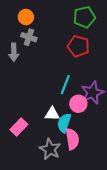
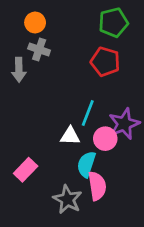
white triangle: (52, 114) -> (70, 136), moved

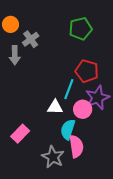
orange circle: (35, 23) -> (11, 24), moved
green pentagon: (113, 23) -> (81, 29), moved
gray cross: (39, 50) -> (31, 39), turned 35
red pentagon: (105, 62) -> (87, 71), moved

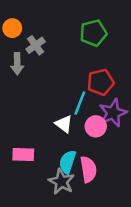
red pentagon: (87, 71) -> (101, 82), turned -30
white triangle: (55, 107) -> (64, 124), turned 35
cyan semicircle: (68, 129) -> (68, 162), moved
pink rectangle: (20, 134) -> (23, 155), turned 48

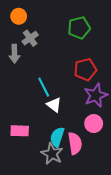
orange circle: (12, 28) -> (19, 16), moved
cyan line: (80, 103) -> (44, 87), moved, turned -48
pink circle: (96, 126) -> (94, 124), moved

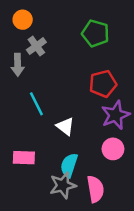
green pentagon: (79, 28) -> (95, 33), turned 30
cyan line: (44, 87) -> (36, 104), moved
pink semicircle: (75, 143) -> (95, 189), moved
gray star: (52, 154) -> (63, 185), turned 30

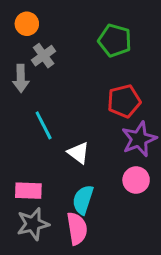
gray star: (63, 185) -> (33, 224), moved
pink semicircle: (95, 189) -> (77, 229), moved

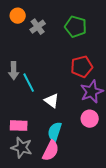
gray cross: (44, 56) -> (38, 27), moved
gray arrow: (21, 78) -> (14, 71), moved
gray star: (33, 224) -> (22, 148), turned 30
pink semicircle: (77, 229) -> (51, 151), turned 35

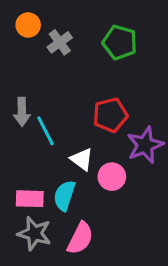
red pentagon: (82, 67) -> (110, 115), moved
pink circle: (90, 119) -> (112, 177), moved
cyan semicircle: (55, 132) -> (64, 196), moved

